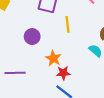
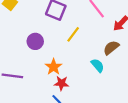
yellow line: (67, 24) -> (73, 34), turned 35

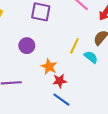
yellow line: (73, 34) -> (74, 46), moved

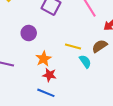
yellow line: (74, 46) -> (73, 46), turned 63
blue line: (61, 100) -> (46, 93), turned -30

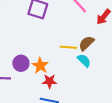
purple circle: (29, 33) -> (21, 63), moved
brown semicircle: (100, 46) -> (86, 43), moved

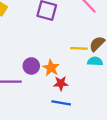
cyan semicircle: (84, 60) -> (95, 61), turned -40

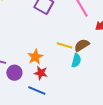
cyan semicircle: (95, 61) -> (76, 60), turned 88
purple circle: (31, 66) -> (14, 73), moved

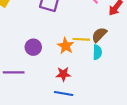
orange star: (35, 57) -> (66, 46), moved
purple circle: (14, 73) -> (33, 47), moved

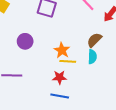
yellow line: (81, 39) -> (68, 61), moved
purple circle: (33, 47) -> (25, 41), moved

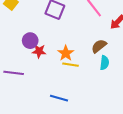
cyan semicircle: (92, 57) -> (104, 63), moved
red star: (60, 77) -> (39, 51), moved

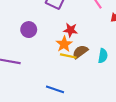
brown semicircle: (99, 46) -> (80, 52), moved
red star: (39, 51) -> (71, 30), moved

